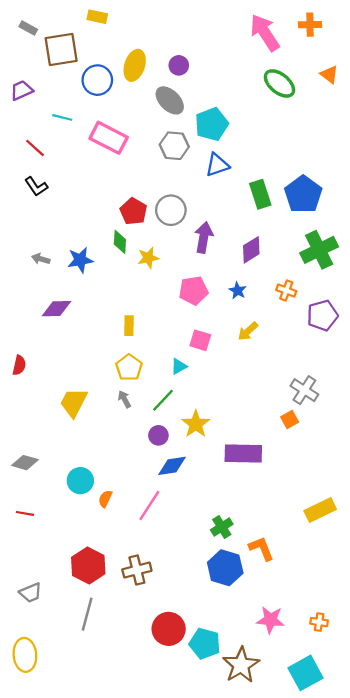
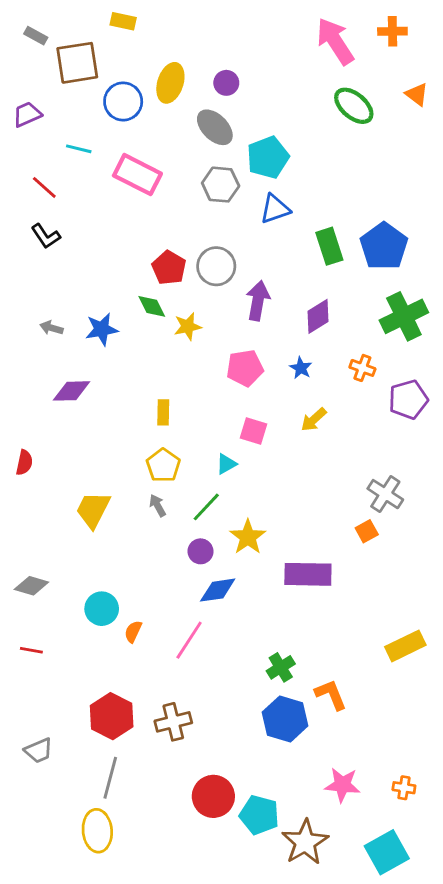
green diamond: (120, 242) -> (152, 306), turned -30
yellow ellipse: (25, 655) -> (97, 831), moved

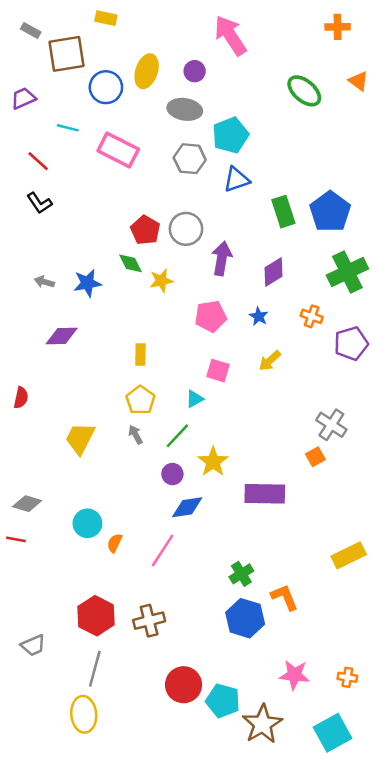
pink arrow: (335, 41) -> (230, 35), moved
gray ellipse: (215, 127) -> (185, 109), turned -36
red line: (31, 650) -> (16, 539), moved

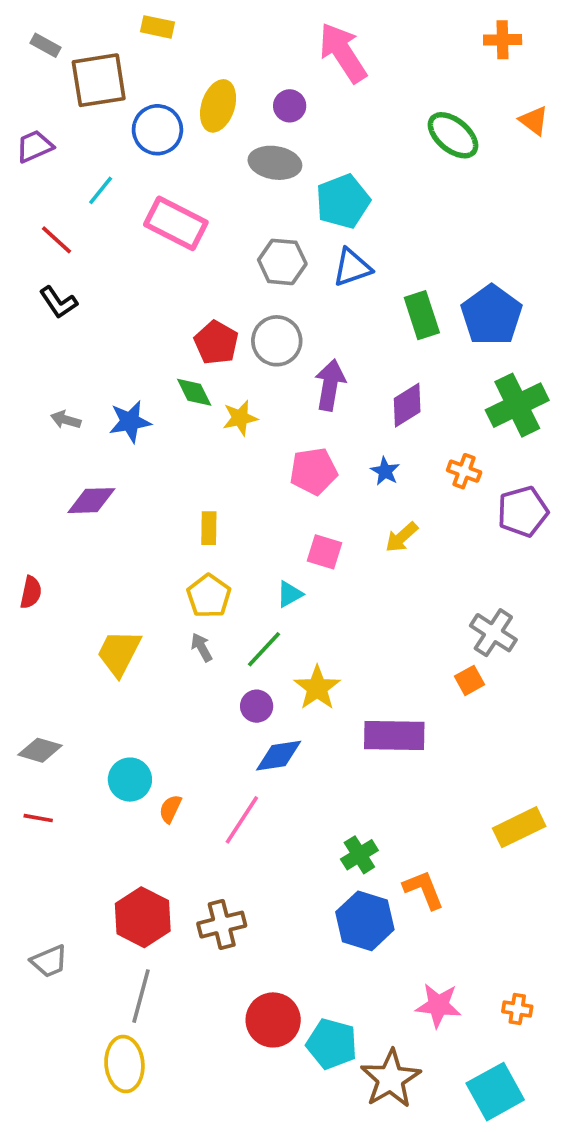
cyan line: (68, 128) -> (101, 190), turned -65
gray hexagon: (190, 159) -> (282, 262), moved
red line: (16, 539) -> (38, 818), moved

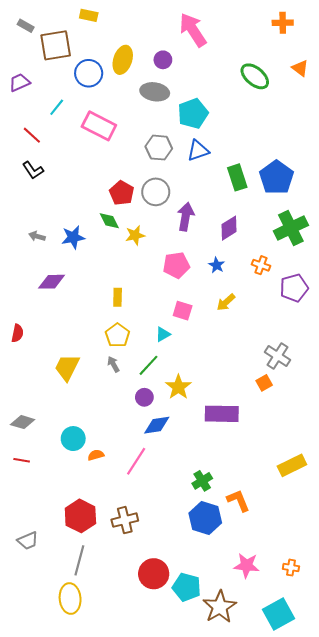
orange semicircle: (170, 809) -> (96, 455), turned 49

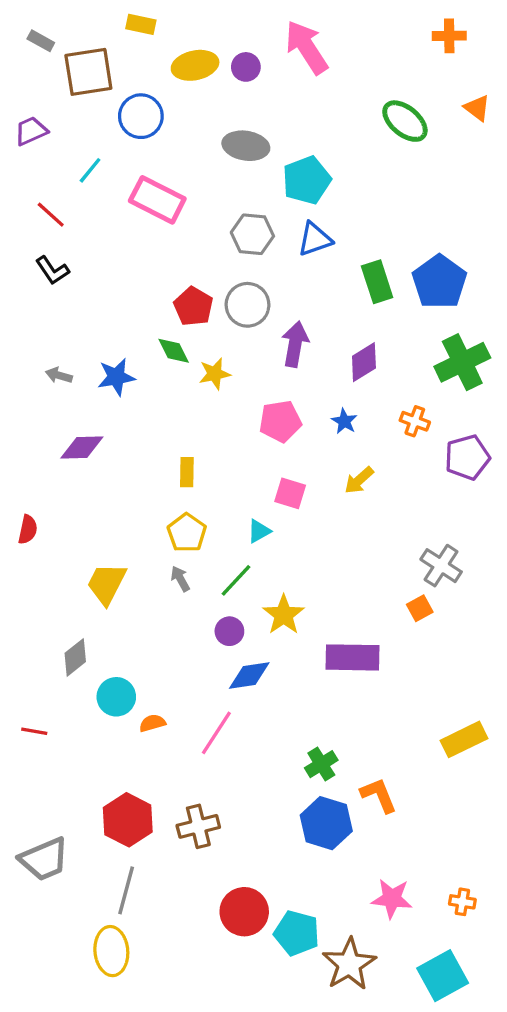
yellow ellipse: (123, 60) -> (195, 65), moved, turned 60
purple circle: (163, 60) -> (246, 67), moved
gray diamond: (23, 422) -> (75, 657), moved, turned -55
gray trapezoid: (28, 541) -> (44, 859), size x1.5

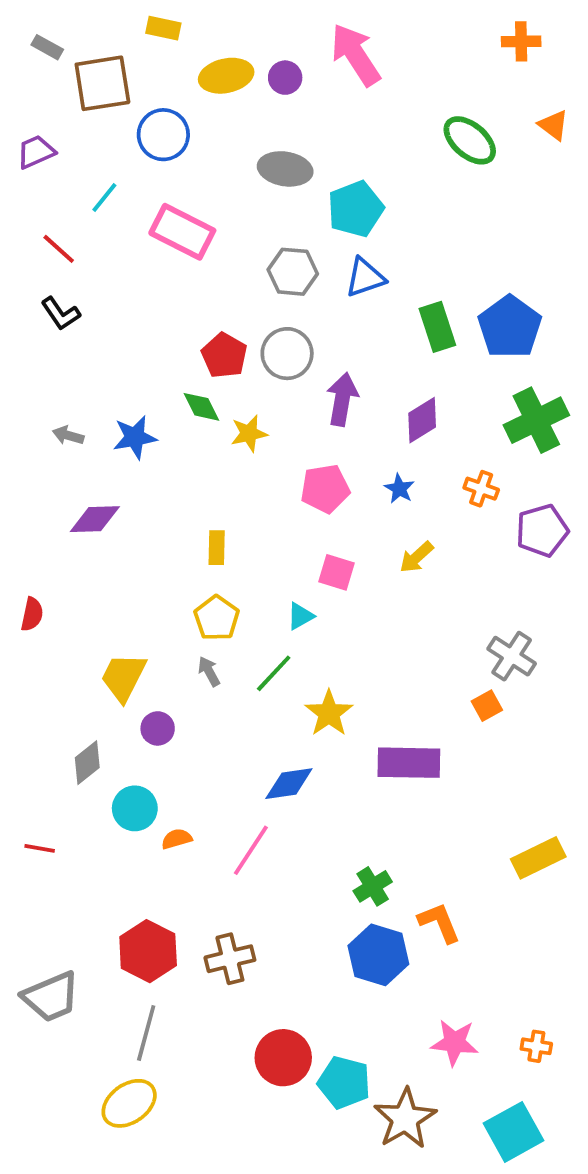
purple circle: (229, 631) -> (158, 728), moved
yellow ellipse: (111, 951) -> (129, 1103), turned 60

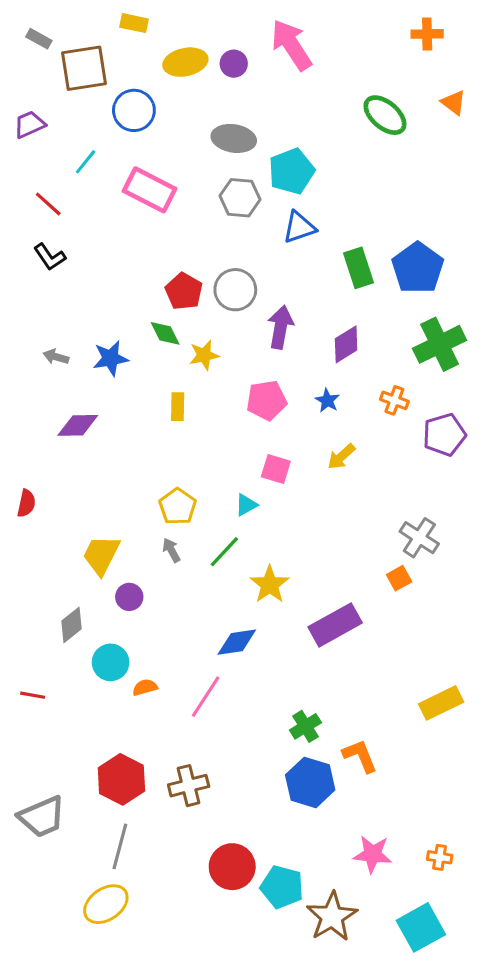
gray hexagon: (293, 272) -> (240, 198), moved
yellow rectangle: (217, 548) -> (178, 407), moved
purple rectangle: (409, 763) -> (335, 625), turned -30

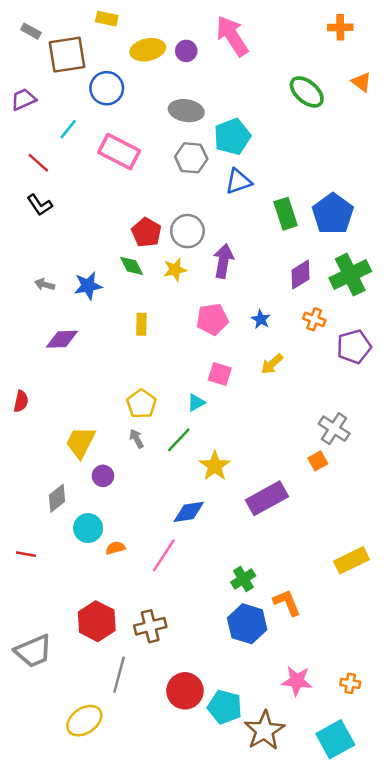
purple diamond: (346, 344) -> (301, 275), moved
yellow star: (204, 355) -> (175, 270), moved
gray line: (120, 846) -> (119, 675), moved

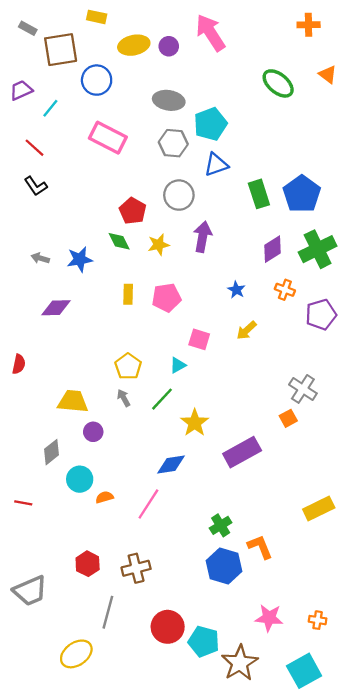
cyan line: (68, 129) -> (50, 108), moved
gray circle: (187, 231) -> (179, 195), moved
pink pentagon: (212, 319) -> (166, 298), moved
yellow trapezoid: (81, 442) -> (73, 401), turned 68
red hexagon: (97, 621) -> (88, 564), size x0.7

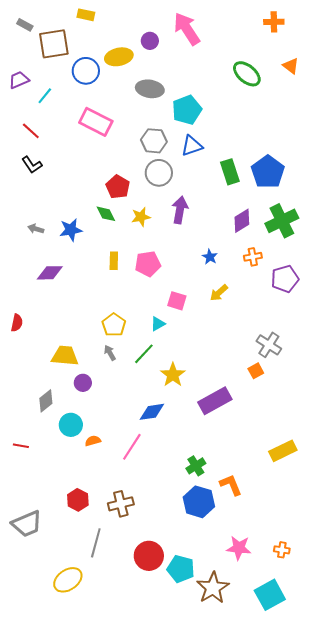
yellow ellipse: (134, 45) -> (119, 57), moved
gray hexagon: (173, 143) -> (154, 141), moved
orange cross: (285, 290) -> (253, 257), turned -30

